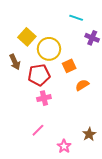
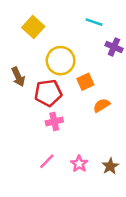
yellow square: (27, 37) -> (33, 27), moved
pink star: (64, 146) -> (79, 164), moved

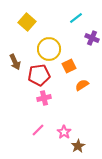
cyan line: (94, 22) -> (76, 18), turned -56
brown star: (110, 166) -> (78, 146), moved

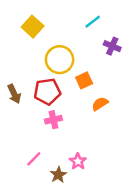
brown arrow: (15, 62) -> (14, 94), moved
pink line: (38, 130) -> (34, 159), moved
brown star: (78, 146) -> (58, 175), moved

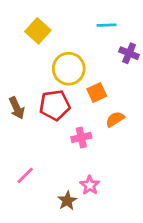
cyan line: (93, 22) -> (107, 25), turned 35
pink cross: (53, 120) -> (81, 137), moved
pink line: (34, 159) -> (25, 175), moved

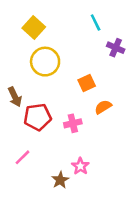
cyan line: (107, 25) -> (96, 22), turned 66
yellow circle: (69, 69) -> (45, 62), moved
red pentagon: (55, 105) -> (38, 117), moved

